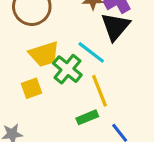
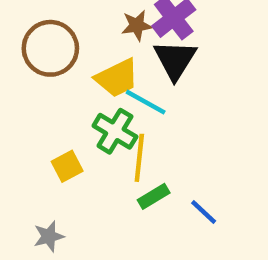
yellow trapezoid: (44, 54) -> (117, 78), moved
yellow line: (99, 91) -> (139, 158), moved, turned 36

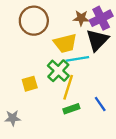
cyan line: (146, 102) -> (77, 59), turned -50
blue line: (204, 212) -> (100, 104), moved

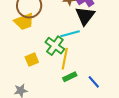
yellow trapezoid: (65, 43) -> (24, 22), moved
blue line: (100, 104) -> (94, 82), moved

